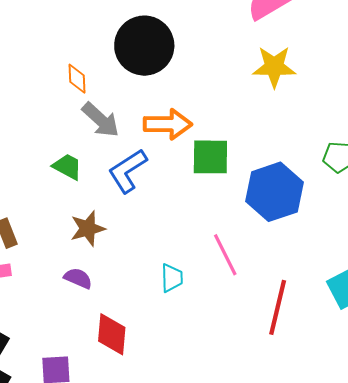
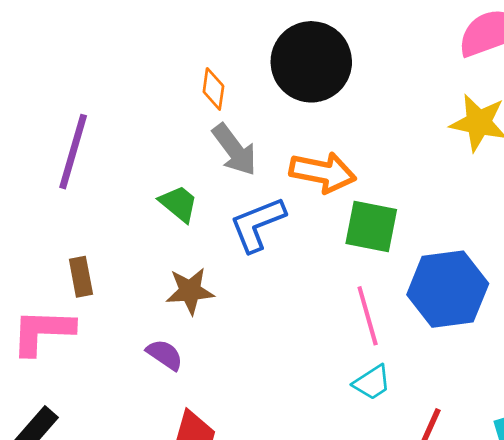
pink line: (225, 255) -> (368, 316), moved
cyan trapezoid: (172, 278) -> (372, 383), moved, turned 48

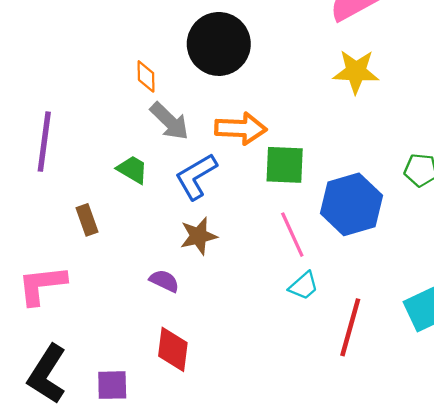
brown rectangle: (81, 277) -> (87, 220), moved
brown star: (190, 291) -> (198, 236), moved
purple semicircle: (165, 355) -> (164, 281), moved

